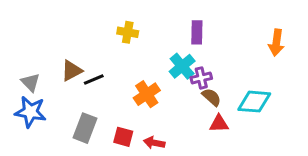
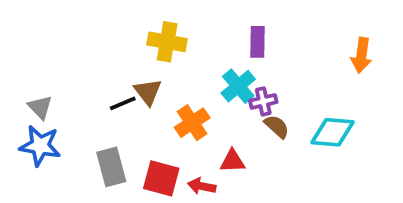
yellow cross: (128, 32) -> (167, 42), size x1.4
brown triangle: (72, 71) -> (148, 92), moved, turned -40
red triangle: (219, 124) -> (232, 161), moved
gray rectangle: (85, 128) -> (111, 167), turned -36
red square: (123, 137) -> (161, 178), size x1.4

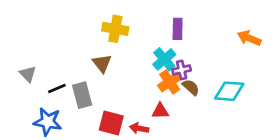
orange arrow: (361, 55) -> (249, 38), turned 105
black line: (123, 103) -> (57, 89), moved
orange cross: (192, 123) -> (170, 82), moved
blue star: (40, 146) -> (48, 122), moved
gray rectangle: (111, 167) -> (82, 95), moved

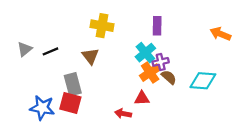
gray triangle: (28, 74) -> (25, 49), moved, turned 35
black line: (57, 89) -> (50, 51), moved
red square: (111, 123) -> (70, 103), moved

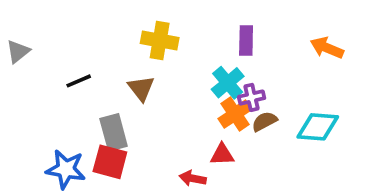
orange arrow: (220, 34) -> (327, 48), moved
gray triangle: (25, 49) -> (18, 51), moved
brown semicircle: (169, 77) -> (264, 121), turned -70

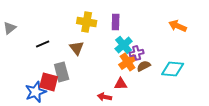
purple rectangle: (246, 40) -> (116, 22), moved
red square: (110, 162) -> (49, 82), moved
blue star: (66, 169) -> (36, 92), turned -30

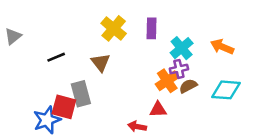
yellow cross: (87, 22) -> (114, 28), turned 30
orange arrow: (178, 26) -> (222, 47), moved
cyan cross: (124, 45) -> (182, 48), moved

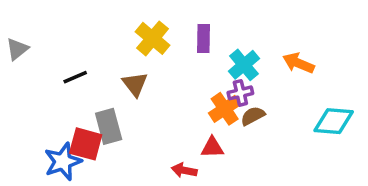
cyan diamond: (226, 90) -> (334, 121), moved

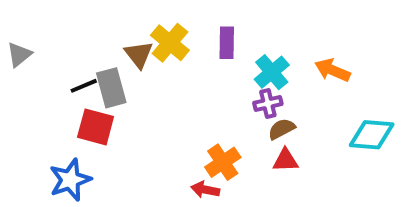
brown triangle: (135, 84) -> (139, 55), moved
orange cross: (225, 109) -> (223, 162), moved
gray rectangle: (109, 126) -> (111, 88), moved
red square: (86, 144) -> (96, 127), moved
red triangle: (212, 147) -> (285, 160), moved

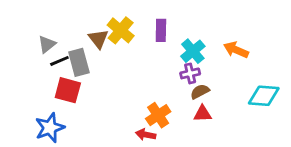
gray triangle: (19, 55) -> (47, 44), moved

